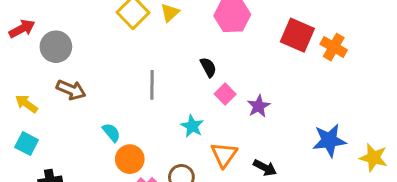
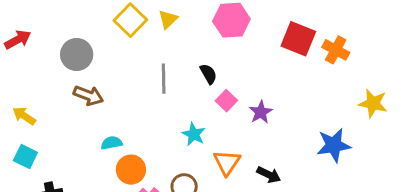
gray circle: (56, 47) -> (77, 55), moved
gray line: (152, 85) -> (164, 79), moved
brown arrow: (71, 90) -> (88, 96), moved
cyan semicircle: (111, 132) -> (112, 143), turned -60
yellow star: (373, 158) -> (373, 103), moved

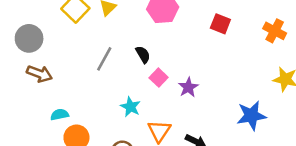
red square: (298, 39) -> (220, 24), size x0.7
orange cross: (336, 50) -> (275, 31), moved
gray line: (164, 79) -> (104, 59), turned 30

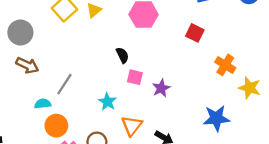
orange cross: (275, 31) -> (225, 65), moved
gray line: (104, 59) -> (64, 84), moved
pink square: (159, 78) -> (135, 77), turned -35

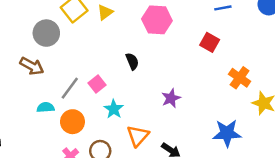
gray circle: (20, 33) -> (46, 33), moved
pink square: (135, 77) -> (97, 84), moved, turned 35
orange circle: (56, 126) -> (72, 122), moved

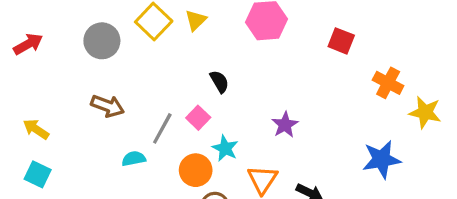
gray circle: (46, 33) -> (102, 41), moved
black semicircle: (132, 61) -> (219, 82), moved
purple star: (171, 98) -> (285, 125), moved
orange circle: (72, 122) -> (196, 170), moved

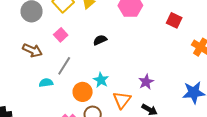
black semicircle: (219, 82) -> (100, 40), turned -88
pink square: (198, 118) -> (61, 35), moved
purple star: (285, 125) -> (146, 82), moved

